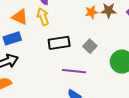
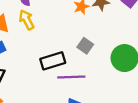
black rectangle: (59, 43) -> (53, 61), moved

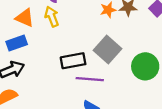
gray square: (85, 46) -> (107, 49), size x1.6

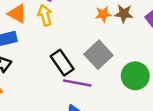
black rectangle: (73, 61) -> (62, 63), turned 60

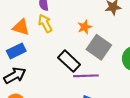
orange star: (103, 14) -> (85, 27), moved

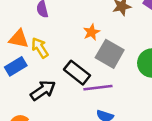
yellow arrow: (45, 23) -> (40, 48), moved
black arrow: (15, 75) -> (43, 90), moved

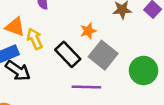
black rectangle: (77, 73) -> (68, 54), moved
black arrow: (43, 90) -> (18, 71), moved, turned 60

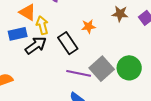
gray square: (103, 55) -> (102, 69), moved
black arrow: (18, 71) -> (36, 45), moved, turned -80

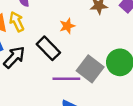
yellow arrow: (42, 25) -> (17, 22), moved

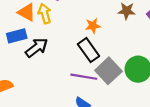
black rectangle: (48, 48) -> (89, 50), moved

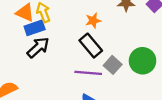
blue rectangle: (17, 36) -> (35, 28), moved
gray square: (108, 71) -> (113, 65), size x0.7

